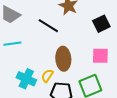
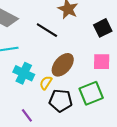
brown ellipse: (63, 59) -> (63, 65), turned 45
cyan cross: (26, 79) -> (24, 73), moved

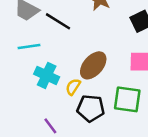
black line: (47, 30) -> (58, 21), moved
green square: (91, 93) -> (127, 99), turned 30

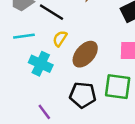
yellow semicircle: (73, 87) -> (60, 39), moved

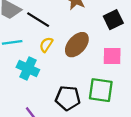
brown ellipse: (85, 54) -> (77, 45), moved

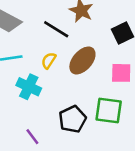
black line: (38, 20) -> (56, 29), moved
black pentagon: (68, 98) -> (72, 119), turned -30

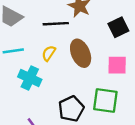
black line: (56, 29) -> (56, 24), turned -35
brown ellipse: (82, 60) -> (81, 53), turned -64

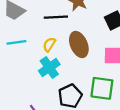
cyan cross: (30, 78) -> (49, 68), moved, turned 30

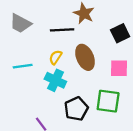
cyan line: (16, 42) -> (23, 66), moved
cyan cross: (49, 68) -> (55, 80), turned -30

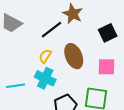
black line: (62, 30) -> (52, 30), turned -35
cyan line: (23, 66) -> (16, 86), moved

